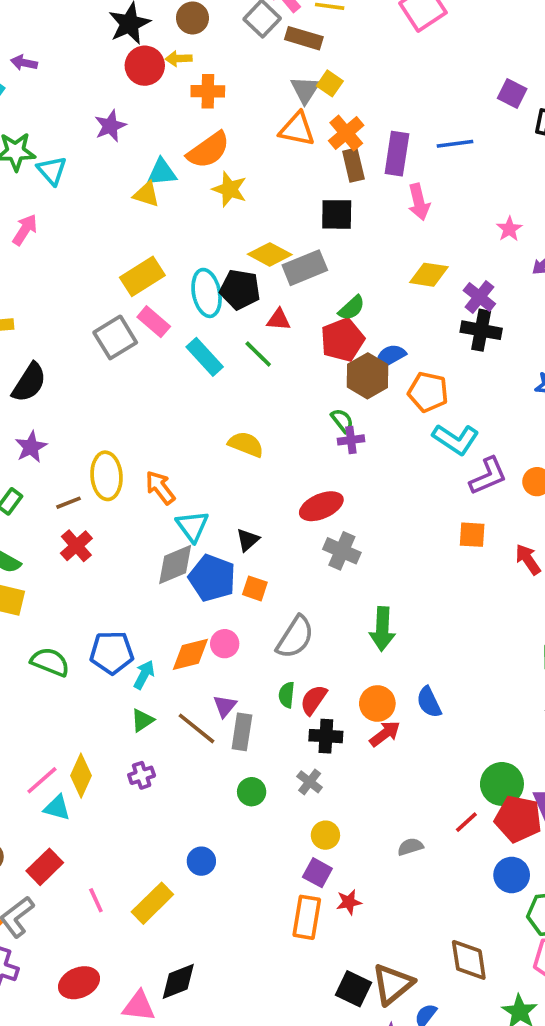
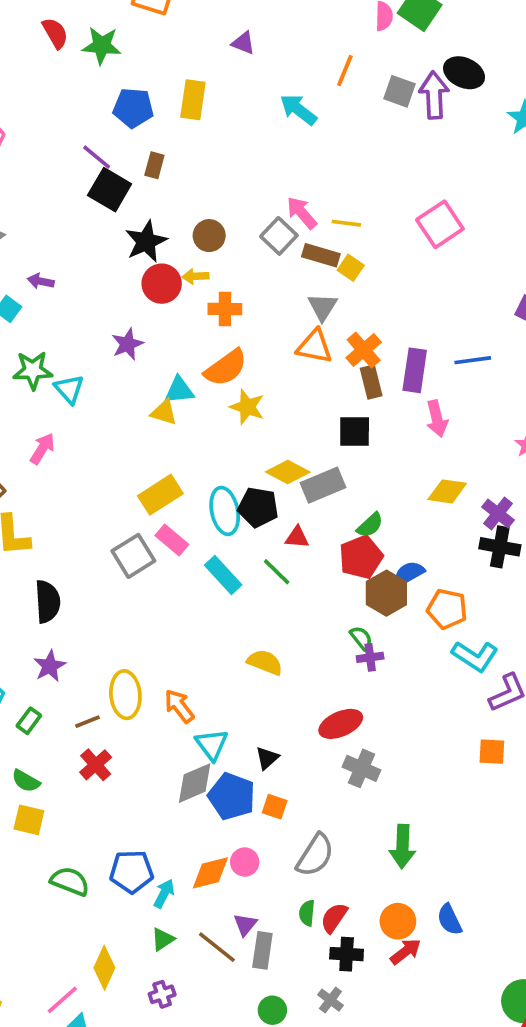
yellow square: (330, 83) -> (351, 268), moved
black semicircle: (29, 383) -> (48, 602), turned -36
yellow diamond: (81, 776) -> (104, 968), moved

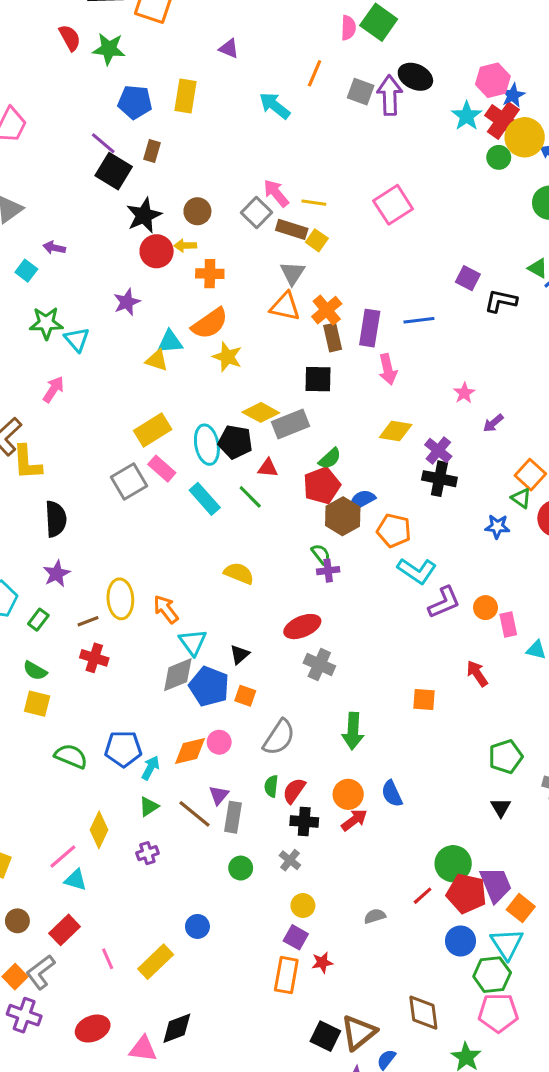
orange square: (492, 752) -> (424, 700), moved
red cross: (96, 765) -> (94, 658), turned -32

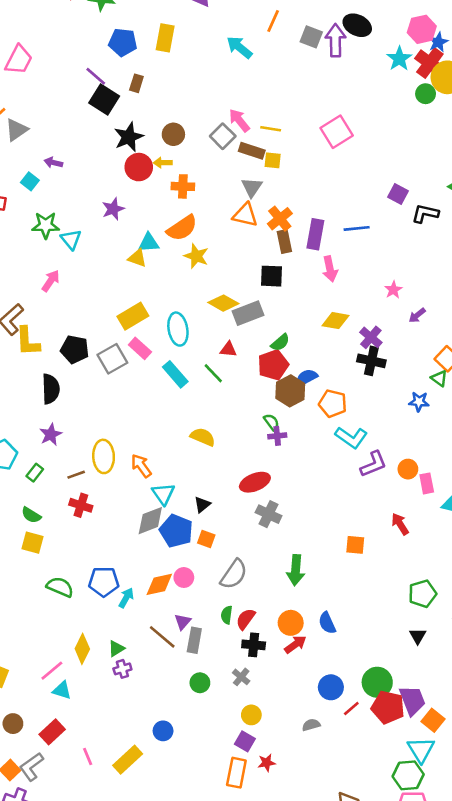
yellow square: (317, 240) -> (273, 160), turned -30
black pentagon: (235, 442) -> (75, 349), moved
green triangle: (149, 807) -> (116, 649), moved
blue circle: (460, 941) -> (331, 687), moved

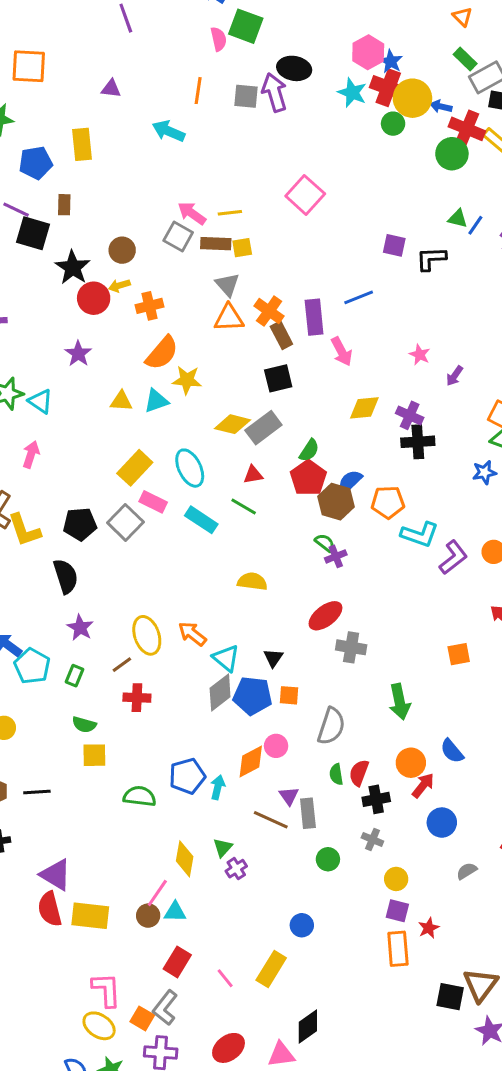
cyan triangle: (149, 243) -> (156, 401), moved
blue circle: (331, 687) -> (442, 823), moved
brown circle: (13, 724) -> (148, 916), moved

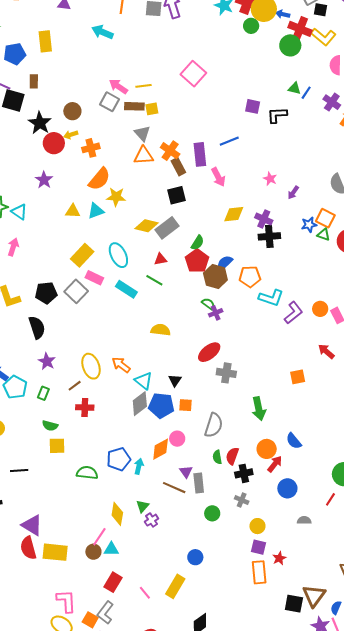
blue star: (484, 472) -> (309, 225), moved
gray semicircle: (467, 871) -> (304, 520), turned 32

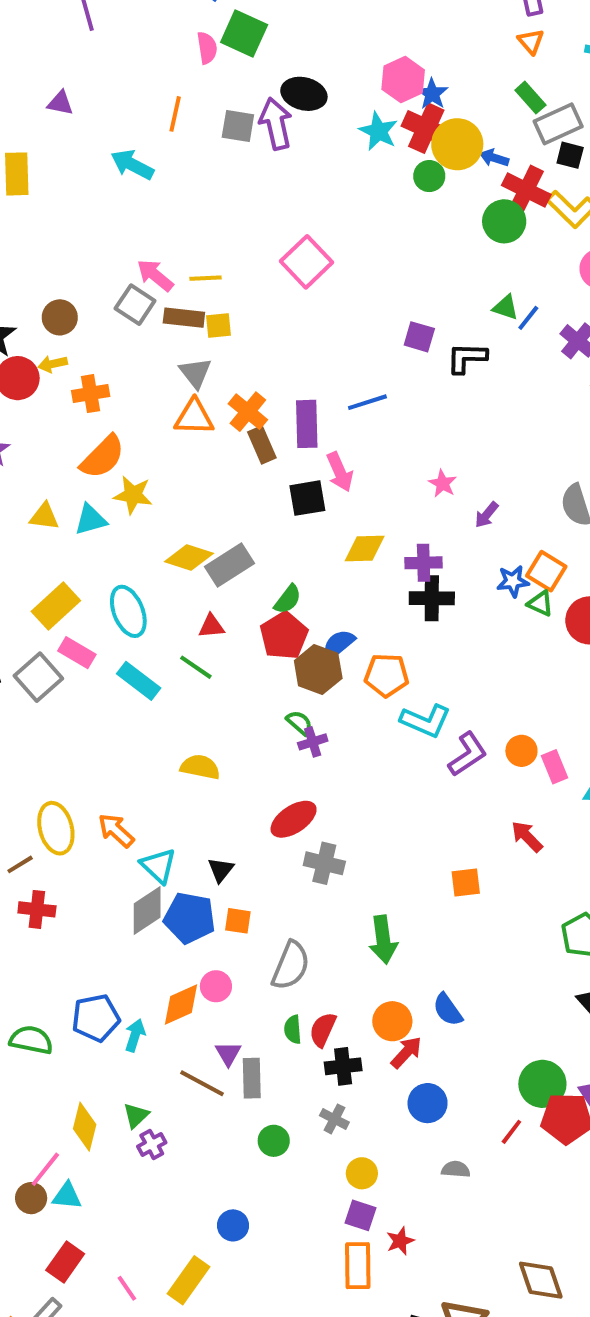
black square: (176, 195) -> (307, 498), moved
purple cross: (264, 219) -> (424, 563), turned -30

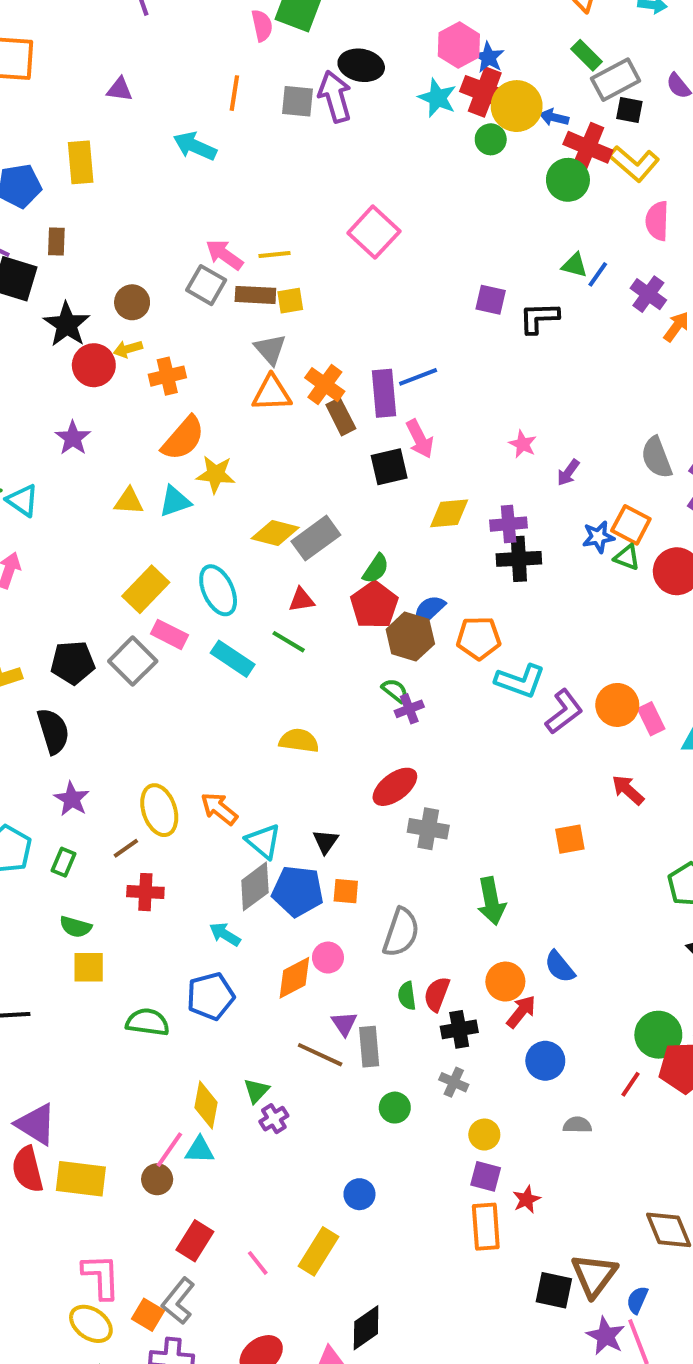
blue line: (367, 402) -> (418, 377), moved
orange circle: (521, 751) -> (617, 705), size x1.4
cyan arrow: (135, 1035) -> (225, 934), moved, turned -72
cyan triangle: (67, 1196) -> (200, 1150), moved

